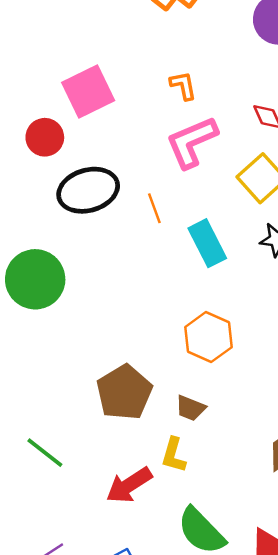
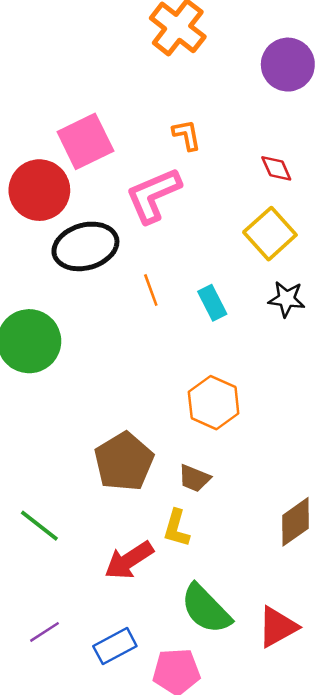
red circle: (45, 137) -> (39, 190), size x1.5
pink L-shape: (192, 142) -> (153, 195), moved
orange line: (154, 208) -> (151, 290), moved
cyan rectangle: (207, 243) -> (212, 303), size x0.7

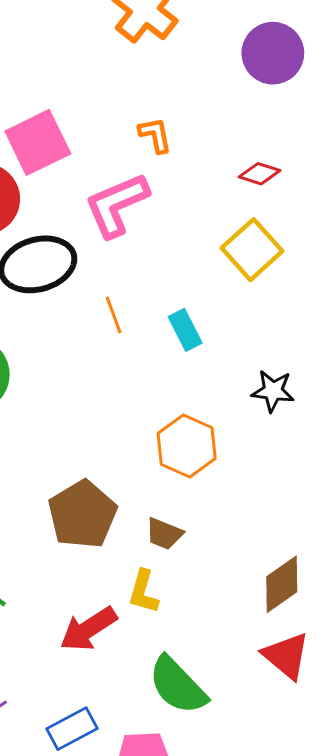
red diamond: (276, 168) -> (259, 174), turned -48
black star: (287, 299) -> (273, 391), moved
red triangle: (278, 627) -> (286, 656), moved, turned -51

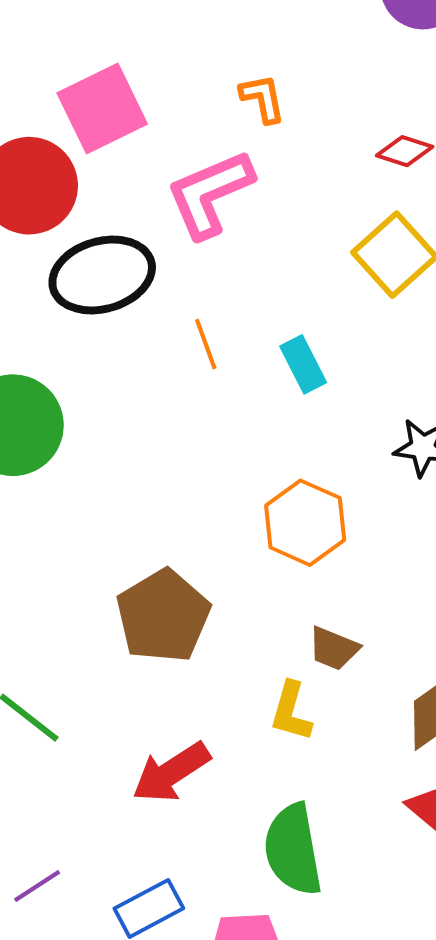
brown trapezoid: (164, 534) -> (334, 649), moved
yellow L-shape: (143, 592) -> (291, 711), moved
green semicircle: (178, 685) -> (293, 850), turned 34

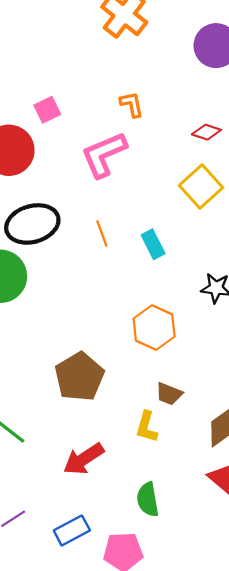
pink square: (102, 109) -> (47, 110), size x0.6
black ellipse: (102, 275) -> (32, 224), moved
green semicircle: (293, 850) -> (148, 499), size x0.7

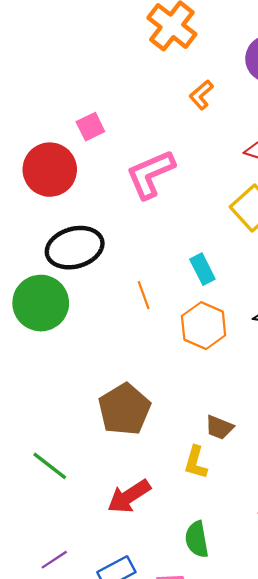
orange L-shape: (132, 104) -> (201, 95), moved, turned -120
orange line: (102, 234) -> (144, 295), moved
orange hexagon: (154, 328) -> (204, 326), moved

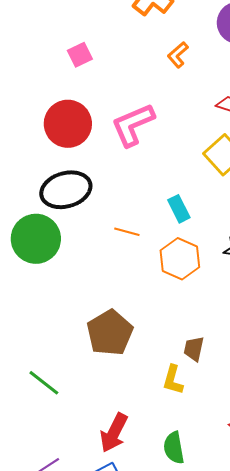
pink square: (90, 127) -> (80, 55), moved
red circle: (50, 170) -> (68, 124), moved
orange line: (144, 295) -> (127, 232), turned -55
brown trapezoid: (219, 427) -> (194, 349), turned 80
red arrow: (129, 496) -> (114, 433), moved, turned -30

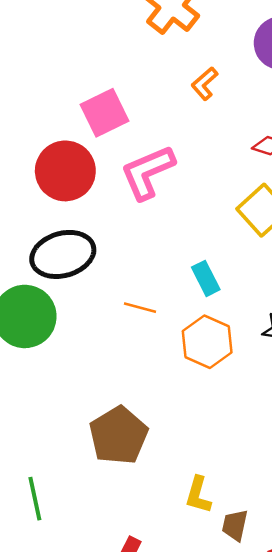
pink square: (80, 55) -> (105, 113), moved, size x1.5
brown trapezoid: (194, 349) -> (235, 525), moved
green line: (44, 383) -> (35, 499), turned 40

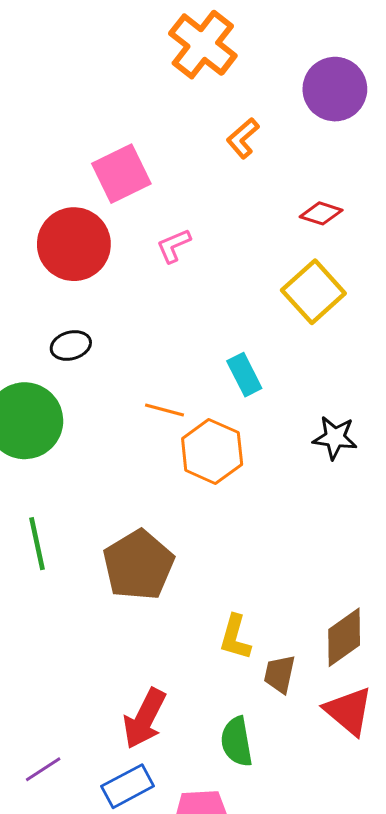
pink L-shape: (148, 172) -> (174, 246), size x0.5
black ellipse: (63, 254) -> (71, 345), size x0.5
orange hexagon: (207, 342) -> (212, 451), moved
green line: (35, 499) -> (37, 544), moved

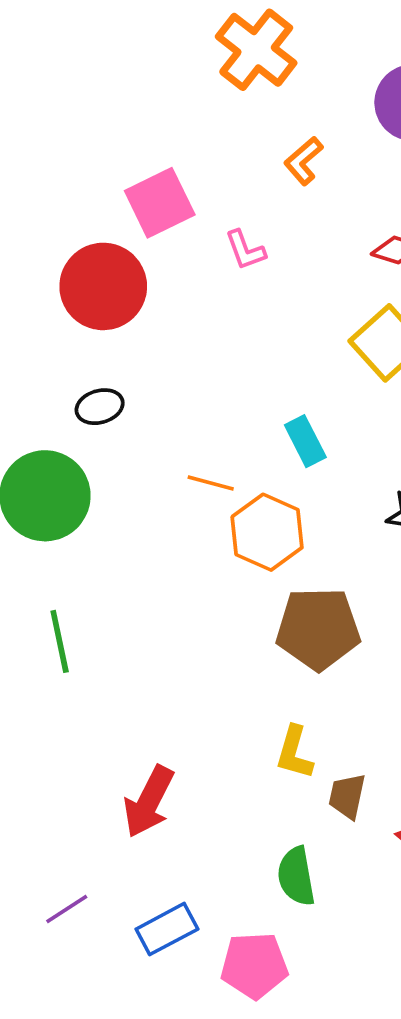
pink L-shape: (174, 246) -> (245, 250), moved, turned -87
brown pentagon: (138, 565) -> (318, 629), moved, turned 30
red arrow: (144, 719) -> (149, 802), moved

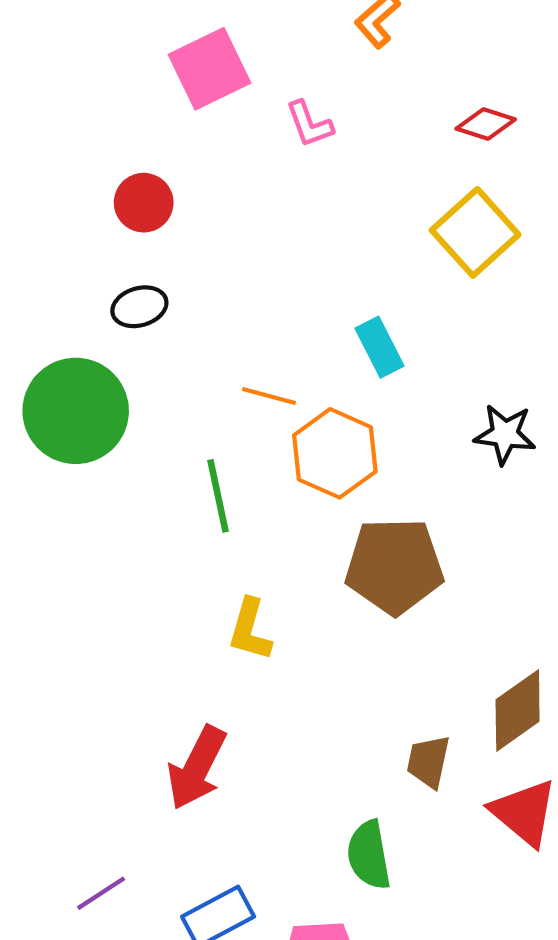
red circle: (103, 286) -> (144, 203), moved, size x0.6
green line: (60, 641) -> (218, 496), moved
yellow L-shape: (294, 752) -> (250, 630), moved

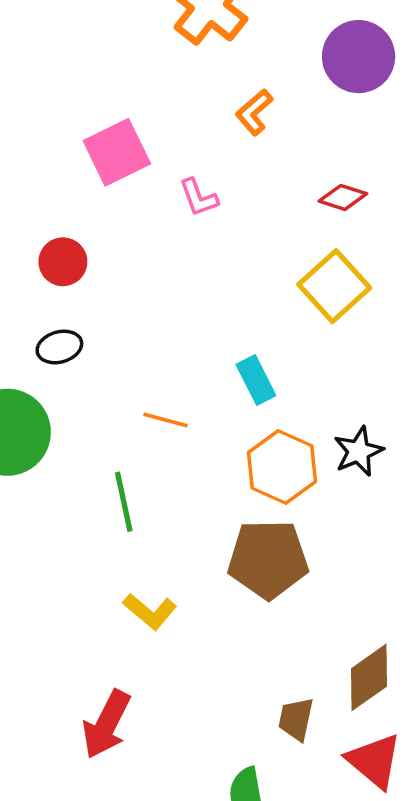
black star: (505, 434) -> (359, 451), turned -30
orange hexagon: (335, 453) -> (282, 467), moved
yellow L-shape: (250, 630) -> (150, 611), turned -66

